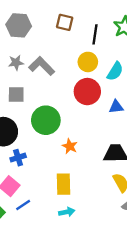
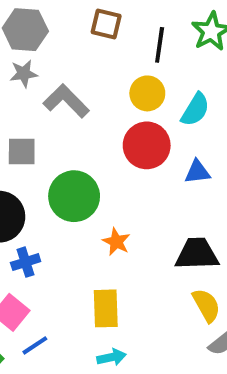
gray star: (16, 63) -> (24, 74), moved

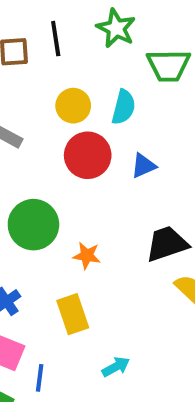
black line: (160, 45) -> (56, 39), moved
yellow rectangle: (106, 308) -> (73, 314), moved
blue line: (35, 345) -> (40, 378), turned -32

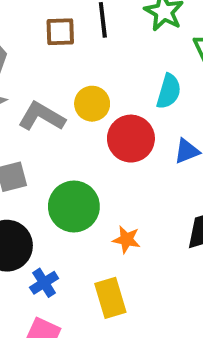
yellow circle: (73, 106) -> (92, 104), moved

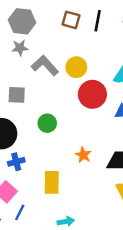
green circle: (74, 206) -> (47, 123), size x0.6
orange star: (127, 240) -> (83, 155), moved

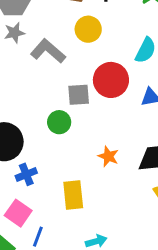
yellow circle: (76, 67) -> (88, 29), moved
gray square: (17, 95) -> (79, 95), moved

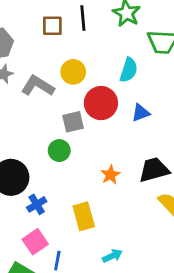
yellow circle: (88, 29) -> (73, 72), moved
orange star: (108, 156) -> (110, 175), turned 30
pink square: (18, 213) -> (35, 242), turned 30

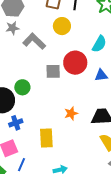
yellow circle: (73, 72) -> (62, 26), moved
green circle: (59, 151) -> (22, 87), moved

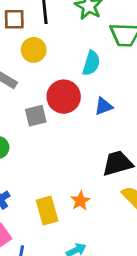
orange star: (71, 113) -> (80, 201), moved

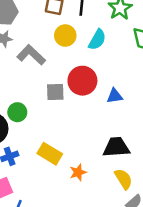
cyan semicircle: (91, 63) -> (97, 40), moved
yellow rectangle: (47, 211) -> (50, 154), moved, turned -55

